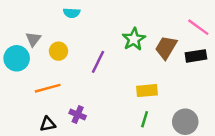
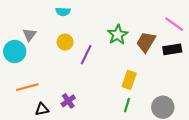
yellow circle: (58, 51) -> (65, 42), moved
orange line: (48, 88) -> (27, 87), moved
yellow rectangle: (147, 91) -> (129, 80), turned -66
purple cross: (78, 115) -> (68, 101), turned 32

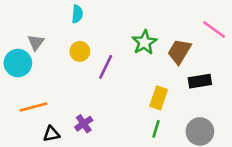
cyan semicircle: (63, 12) -> (77, 14), turned -88
black rectangle: (172, 49) -> (200, 81), moved

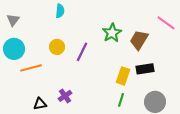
gray triangle: (36, 42) -> (13, 20), moved
yellow circle: (80, 51) -> (57, 47), moved
black rectangle: (200, 81) -> (145, 69), moved
orange line: (33, 107) -> (31, 68), moved

